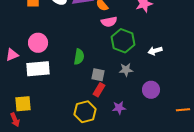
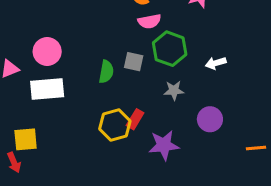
gray square: (98, 75) -> (134, 62), moved
purple star: (119, 108) -> (164, 145), size x1.5
yellow hexagon: (85, 112) -> (115, 125), moved

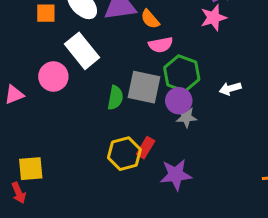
gray square: (134, 62) -> (144, 87), size x1.6
white rectangle: (47, 89) -> (82, 51), moved, turned 56
purple circle: (210, 119) -> (179, 101), moved

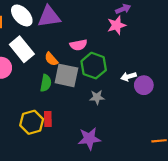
orange semicircle: (150, 19) -> (51, 59), moved
purple circle: (179, 101) -> (144, 85), moved
red rectangle: (146, 148) -> (48, 119), moved, turned -32
yellow hexagon: (124, 154) -> (32, 122), moved

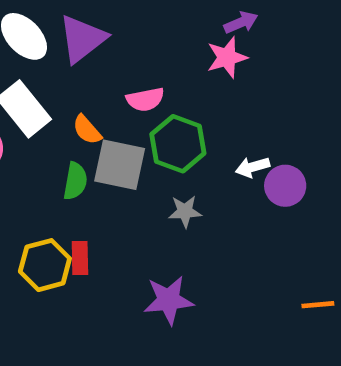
purple triangle: (49, 17) -> (82, 39), turned -30

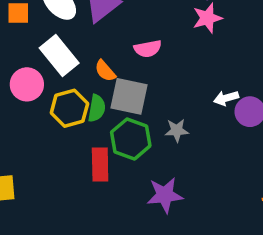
green hexagon: (178, 144) -> (131, 139), moved
red rectangle: (80, 258) -> (100, 164), size x1.4
yellow hexagon: (45, 265) -> (69, 108), moved

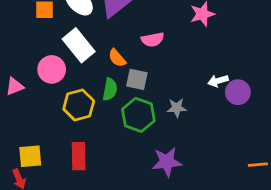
gray square: (129, 96) -> (137, 79), size x0.7
yellow hexagon: (69, 108) -> (79, 105), moved
red rectangle: (100, 164) -> (79, 156), moved

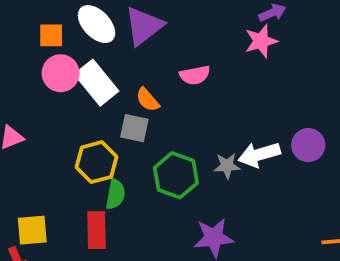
pink circle: (52, 69) -> (61, 73), moved
gray square: (137, 79) -> (134, 128), moved
white arrow: (218, 81) -> (259, 154), moved, size x1.5
green semicircle: (110, 89) -> (115, 194), moved

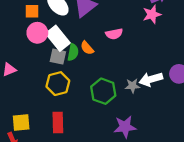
gray square: (134, 128) -> (58, 57), moved
green semicircle: (115, 194) -> (73, 52), moved

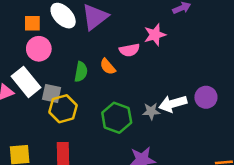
pink star: (152, 14) -> (155, 35), moved
white rectangle: (58, 38) -> (26, 82), moved
orange semicircle: (87, 48) -> (108, 67), moved
gray square: (58, 57) -> (52, 93), moved

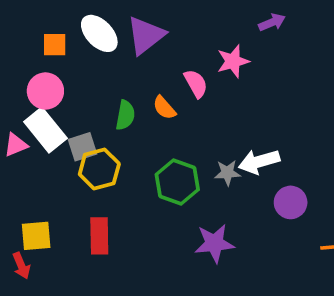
pink circle: (39, 49) -> (45, 91), moved
pink semicircle: (129, 50) -> (196, 84), turned -108
gray square: (52, 93) -> (83, 147), turned -30
purple circle: (206, 97) -> (291, 202), moved

